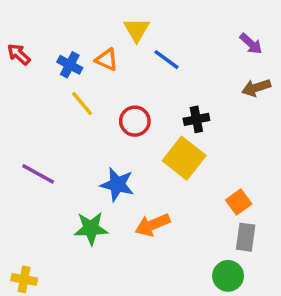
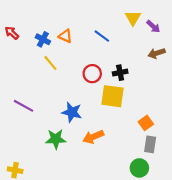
yellow triangle: (137, 30) -> (133, 18), moved
red circle: (135, 121) -> (92, 74), moved
yellow square: (184, 158) -> (113, 96), turned -30

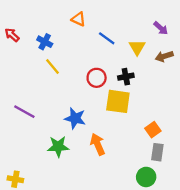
yellow triangle: (133, 18) -> (137, 47), moved
orange triangle: (65, 36) -> (78, 19), moved
orange arrow: (93, 137) -> (98, 144), turned 90

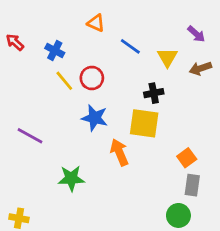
red circle: (97, 78) -> (92, 78), moved
blue star: (75, 118) -> (95, 118), moved
orange arrow: (98, 144) -> (119, 152), moved

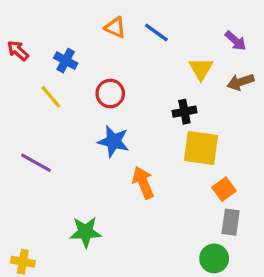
blue line: (130, 46) -> (156, 32), moved
yellow line: (64, 81) -> (51, 97), moved
yellow square: (144, 123) -> (201, 148), moved
green star: (71, 178) -> (85, 232), moved

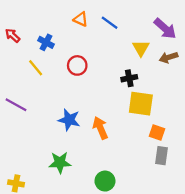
purple arrow: (236, 41) -> (165, 29), size x1.5
blue star: (114, 141) -> (69, 120), moved
purple line: (36, 163) -> (16, 105), moved
orange square: (224, 189) -> (157, 132), turned -35
green circle: (214, 258) -> (105, 181), moved

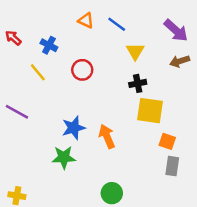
yellow triangle: (141, 48) -> (135, 51), moved
blue star: (69, 120) -> (74, 128), turned -30
green star: (60, 163) -> (64, 157), moved

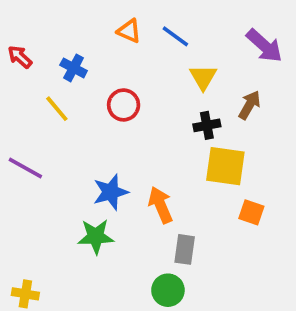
brown arrow: (180, 61) -> (249, 105), moved, turned 138
gray rectangle: (172, 166) -> (185, 249), moved

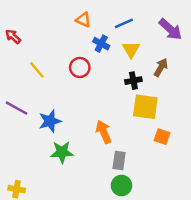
blue line: (175, 36) -> (124, 23), moved, turned -60
blue cross: (74, 68) -> (101, 44), moved
blue star: (111, 192) -> (50, 121), moved
green circle: (168, 290) -> (121, 186), moved

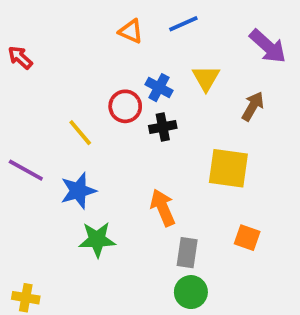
blue line: (124, 23) -> (183, 24), moved
blue cross: (101, 44) -> (159, 88), moved
yellow line: (37, 70) -> (80, 133), moved
black cross: (133, 81) -> (163, 127), moved
orange square: (162, 137) -> (247, 238), moved

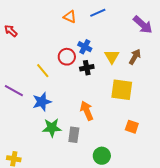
yellow triangle: (206, 78) -> (112, 57), moved
gray rectangle: (187, 253) -> (74, 135), moved

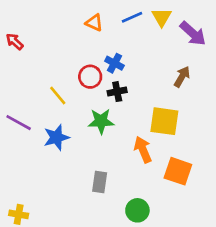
yellow triangle: (112, 57) -> (162, 17), moved
orange arrow: (87, 111) -> (143, 150), moved
orange square: (132, 127) -> (178, 171), size x1.5
green star: (52, 128) -> (101, 121), moved

